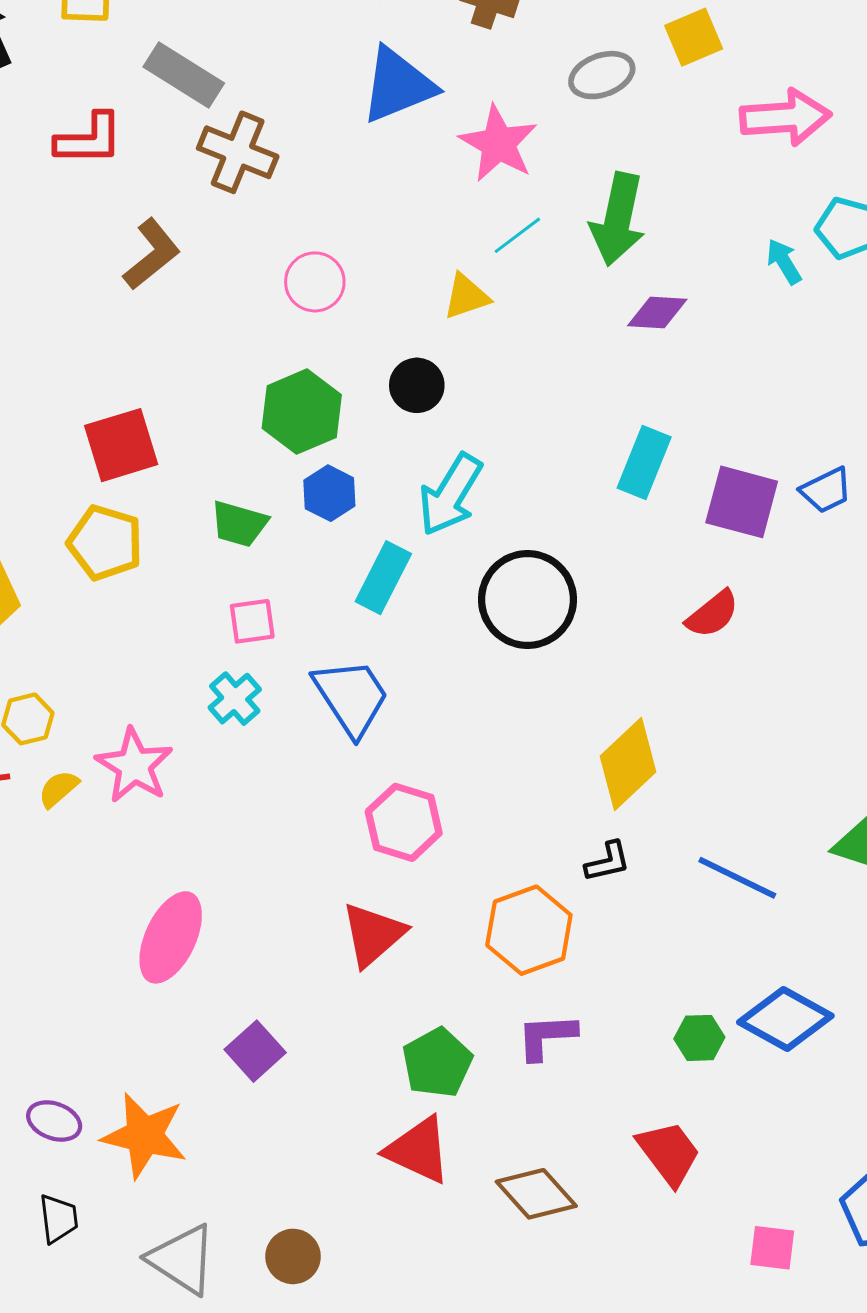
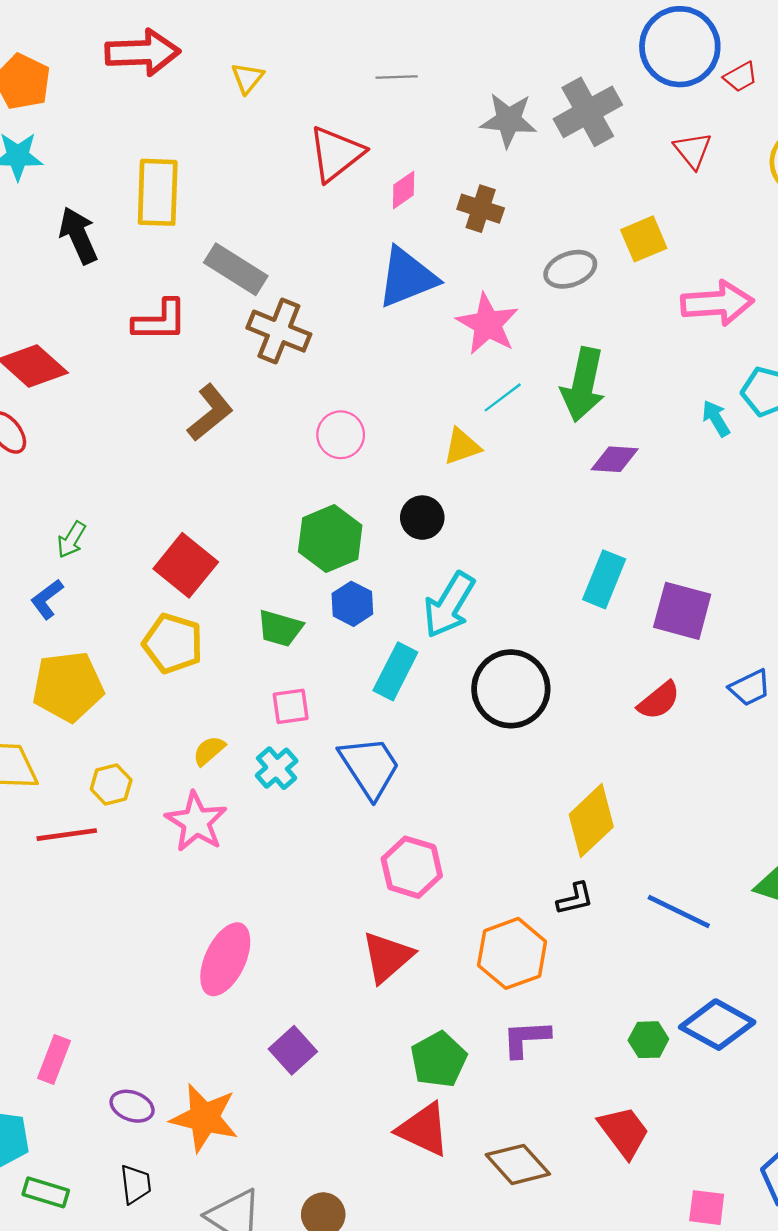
red square: (121, 445) -> (186, 565), turned -34
blue trapezoid: (826, 490) -> (750, 688), moved
yellow semicircle: (58, 789) -> (209, 751), moved

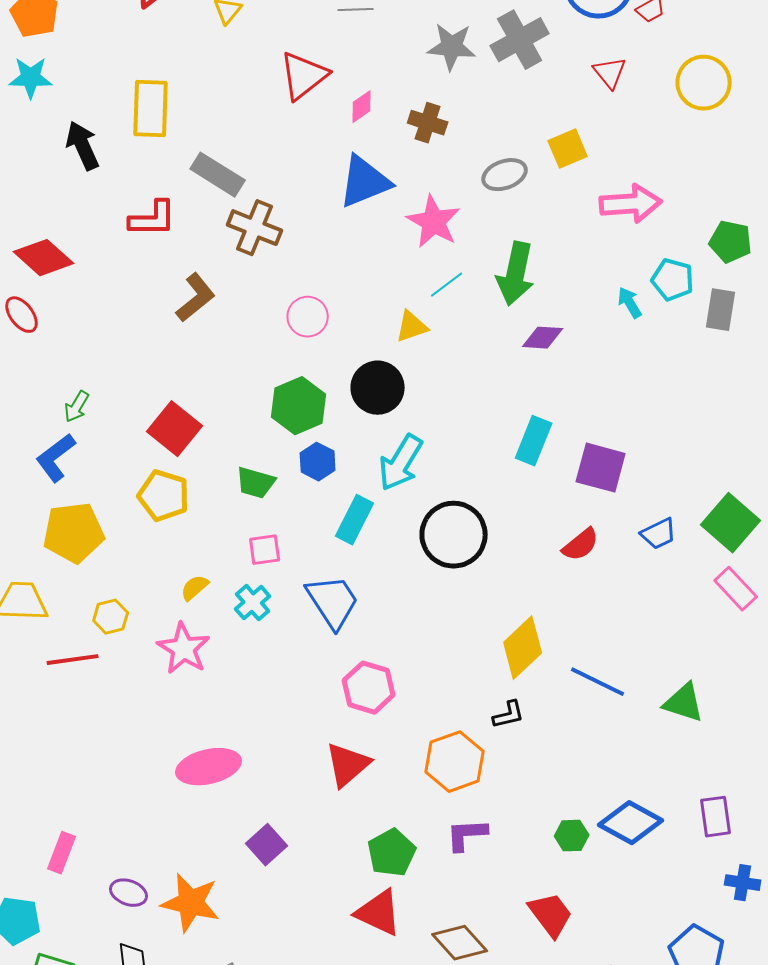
black circle: (422, 518) -> (378, 388), size x1.4
blue L-shape: (47, 599) -> (56, 458), size x1.4
blue line: (679, 912) -> (598, 682), moved
pink ellipse: (225, 959) -> (209, 767), turned 52

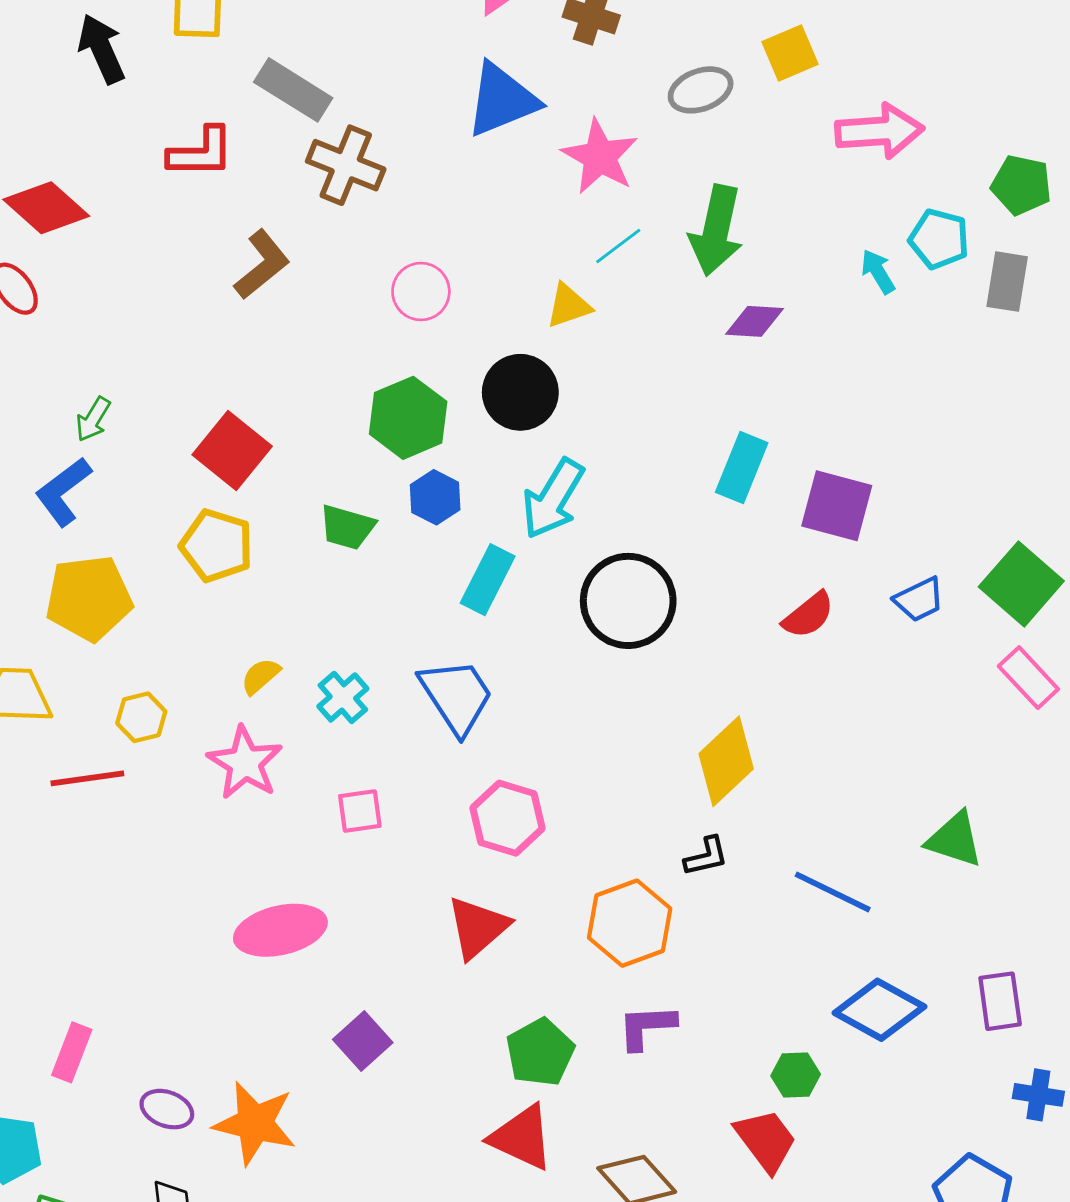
pink square: (265, 550) -> (360, 811), moved
blue line: (598, 682) -> (833, 892), moved
green hexagon: (572, 836) -> (796, 1075), moved

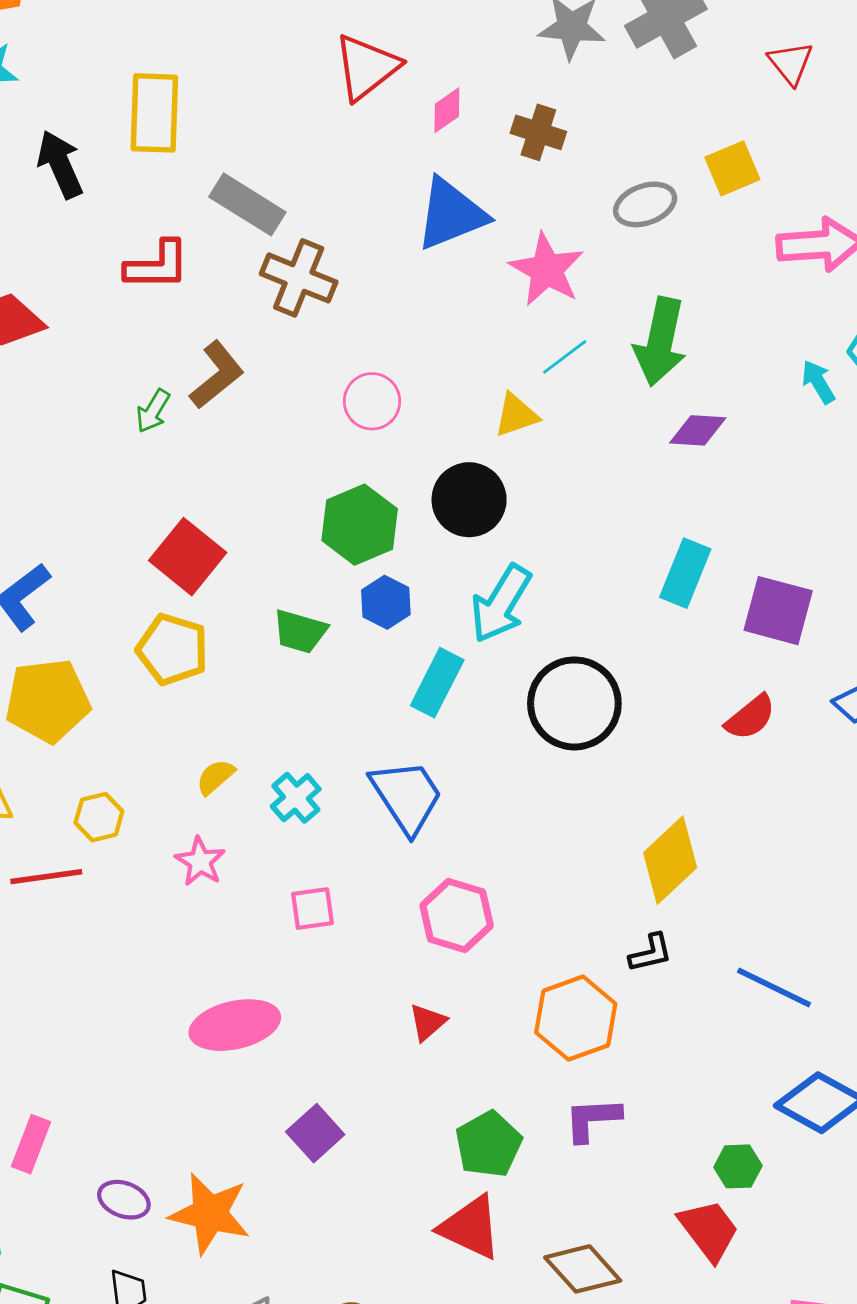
green arrow: (93, 419) -> (153, 411), moved
pink star: (245, 763) -> (200, 861), size x0.7
red triangle: (478, 927) -> (427, 1022), size x0.6

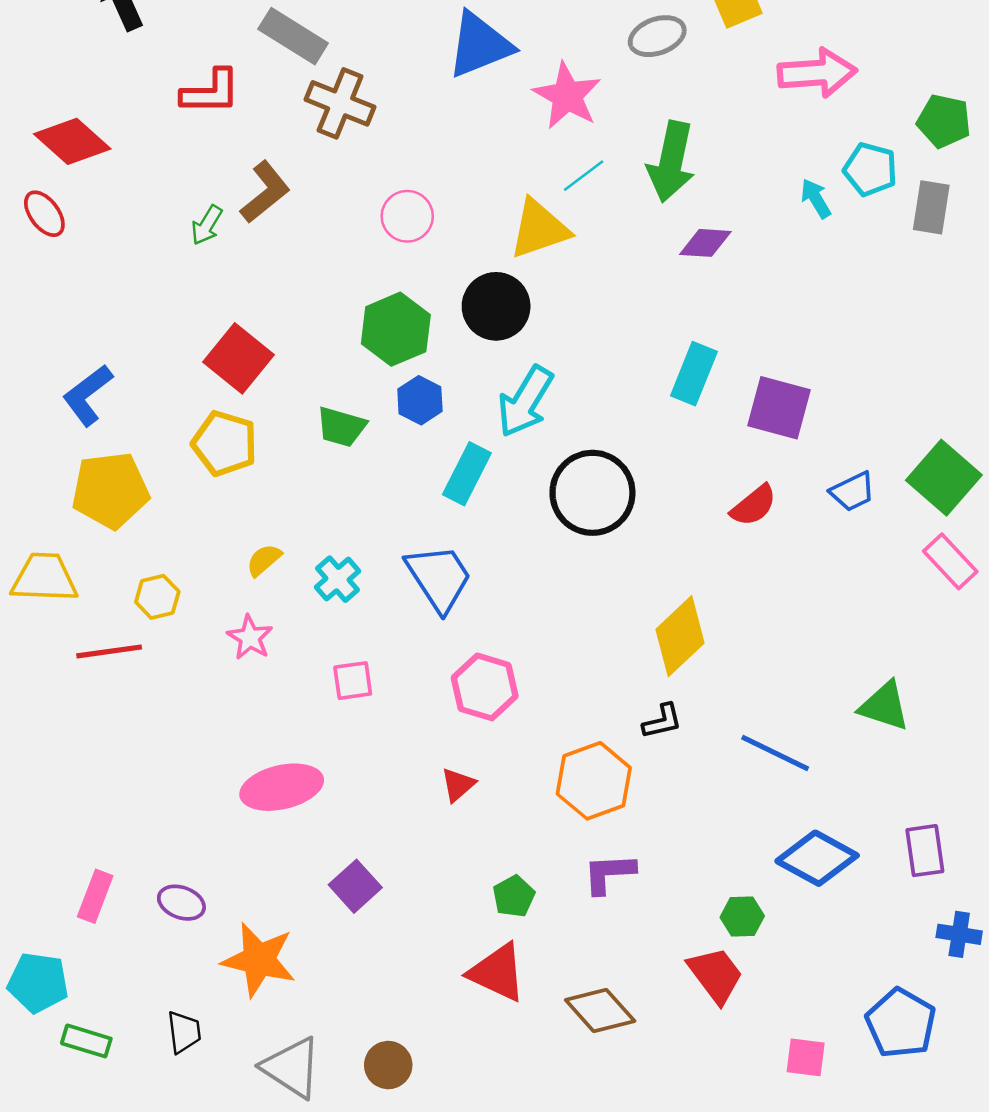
yellow triangle: (516, 415) -> (539, 229), size x1.5
green pentagon: (488, 1144) -> (514, 896), size x0.7
purple ellipse: (124, 1200) -> (181, 903), moved

